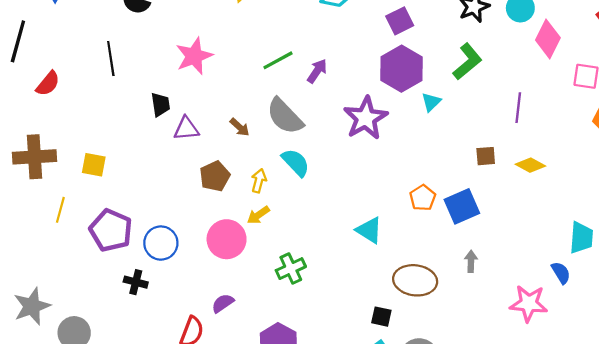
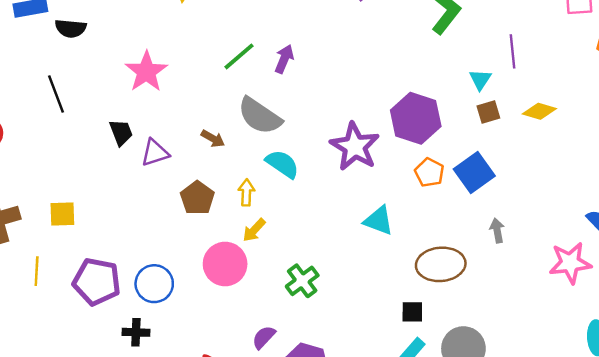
purple hexagon: (402, 69) -> (416, 118), moved
cyan triangle: (431, 102) -> (480, 79), moved
purple star: (366, 118) -> (355, 147), moved
purple semicircle: (223, 303) -> (264, 337), moved

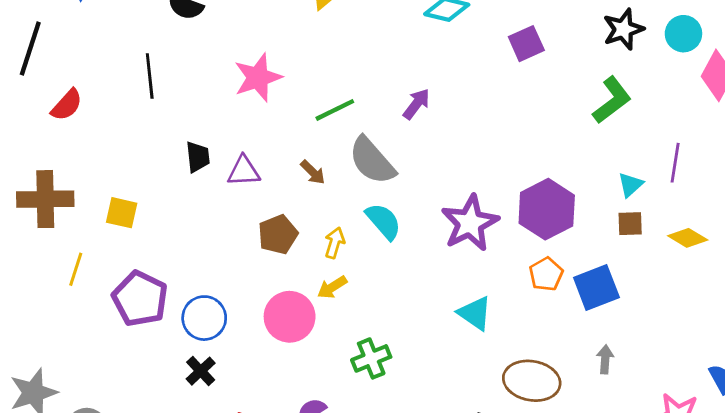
green line: (239, 56) -> (335, 110), moved
black trapezoid: (121, 132) -> (198, 157), moved
black cross: (136, 332) -> (201, 371), moved, turned 30

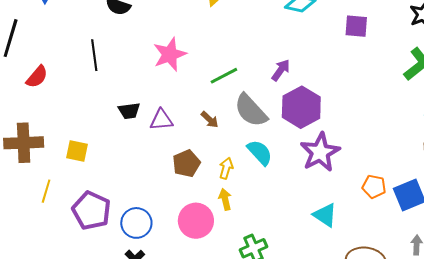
purple square: (526, 44) -> (356, 26), turned 30
black trapezoid: (198, 157) -> (129, 111), turned 90
purple hexagon: (547, 209) -> (301, 107), moved
orange pentagon: (546, 274) -> (374, 187), turned -30
yellow arrow: (332, 287) -> (225, 199), turned 110

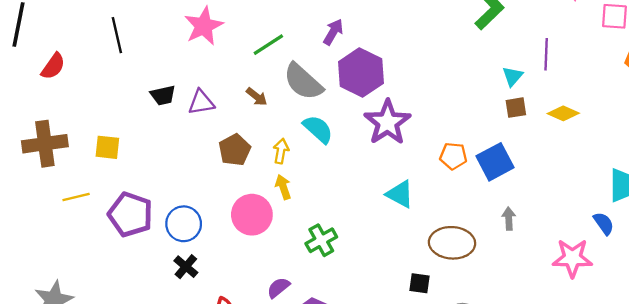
yellow line: (46, 191) -> (76, 197), turned 65

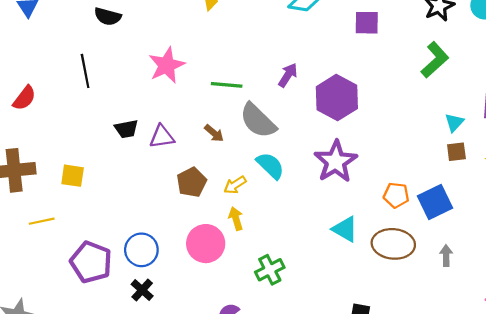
green line: (268, 45) -> (227, 85), turned 36
purple hexagon: (361, 73) -> (337, 98), moved
yellow arrow: (281, 151) -> (235, 185), turned -135
purple pentagon: (130, 214) -> (91, 262), moved
brown ellipse: (452, 243) -> (393, 244), moved

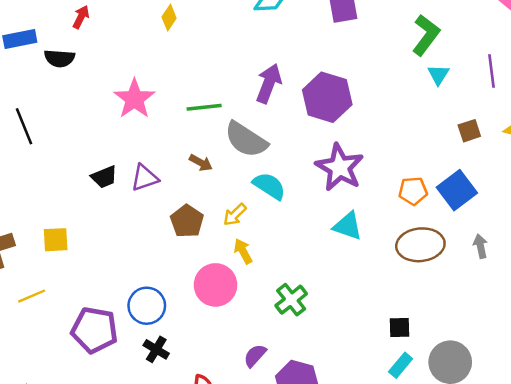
black line: (85, 71) -> (24, 126), moved
purple arrow: (288, 75) -> (269, 83), size x1.4
cyan triangle: (454, 122) -> (438, 75), moved
cyan triangle: (345, 229) -> (348, 226), moved

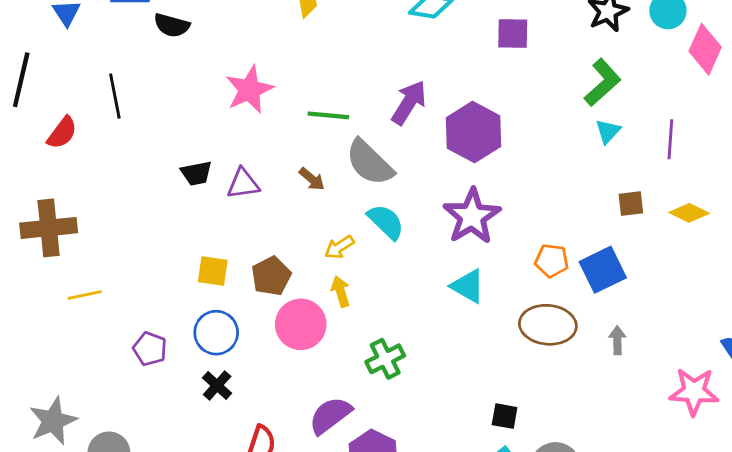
brown pentagon: (187, 221) -> (271, 276), moved
yellow square: (56, 240) -> (213, 271), moved
purple pentagon: (94, 330) -> (150, 349), size x0.6
purple semicircle: (255, 356) -> (330, 415), size x1.5

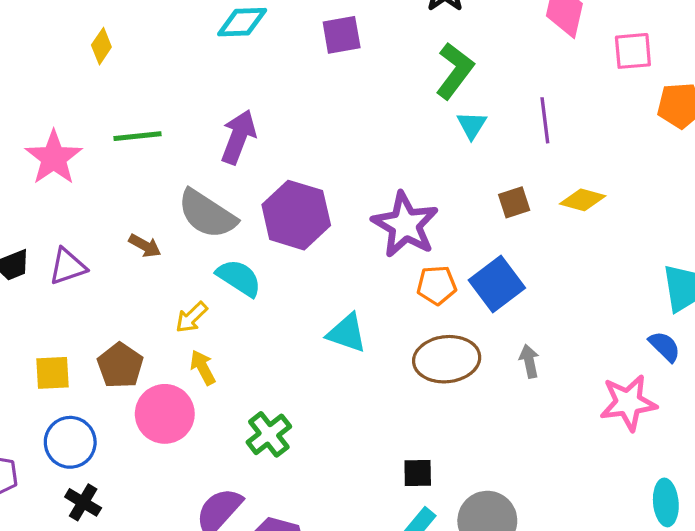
green line: (328, 115) -> (138, 136), moved
purple hexagon: (474, 132) -> (296, 215), moved
purple star: (472, 216) -> (405, 225), moved

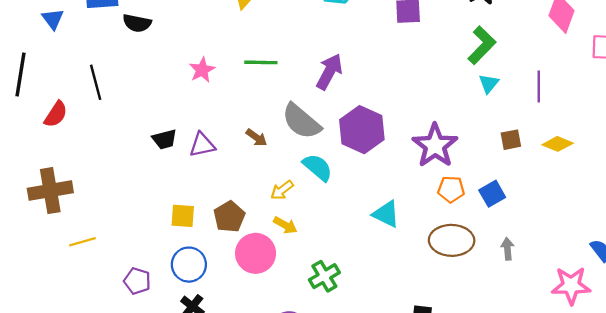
pink star: (54, 158) -> (202, 70), size x0.7
blue square: (497, 284) -> (492, 194), size x0.7
yellow arrow: (203, 368) -> (285, 225), turned 140

